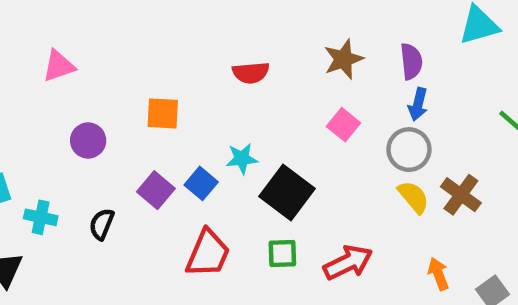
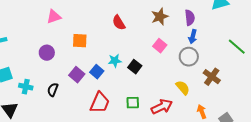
pink triangle: (59, 66) -> (54, 17), moved
red semicircle: (251, 73) -> (119, 23), turned 63
black square: (287, 192) -> (135, 67), moved, size x0.6
yellow semicircle: (413, 197) -> (183, 88), moved

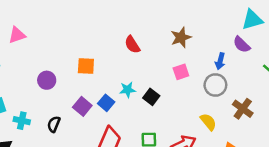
pink triangle: (54, 17) -> (17, 35), moved
purple semicircle: (190, 18) -> (242, 45), moved, turned 140
pink square: (160, 46) -> (181, 72), turned 32

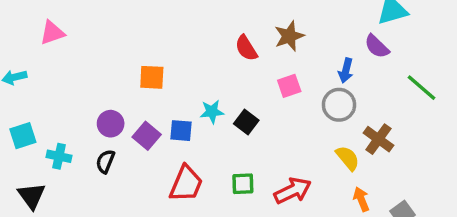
red semicircle: (132, 45) -> (246, 48), moved
purple circle: (47, 80) -> (111, 124), moved
blue square: (106, 103) -> (181, 131), turned -35
yellow semicircle: (208, 122) -> (348, 158), moved

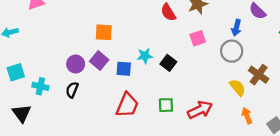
purple square: (147, 136) -> (99, 61), moved

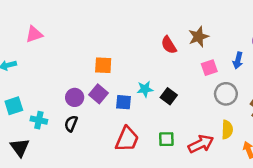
pink square: (198, 38) -> (209, 68), moved
gray circle: (232, 51) -> (226, 94), moved
yellow semicircle: (238, 87) -> (227, 130), moved, turned 42

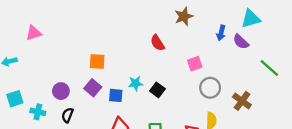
brown star: (199, 37) -> (184, 16), moved
blue arrow: (238, 60) -> (221, 33), moved
purple circle: (75, 97) -> (61, 91), moved

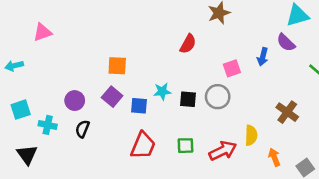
blue arrow: (221, 33) -> (263, 57), moved
red semicircle: (157, 43) -> (188, 44), turned -119
gray circle: (210, 88) -> (218, 97), moved
black square: (157, 90) -> (188, 99), turned -32

